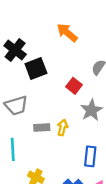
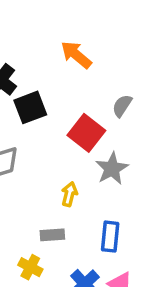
red square: (74, 86) -> (86, 133), size x1.5
gray rectangle: (42, 127) -> (52, 235), moved

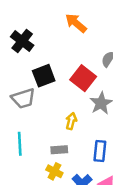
black square: (30, 107) -> (44, 76), moved
yellow cross: (30, 267) -> (54, 171), moved

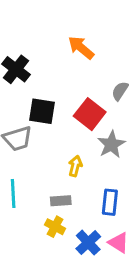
black square: (44, 76) -> (42, 111), turned 30

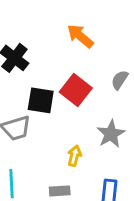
red square: (90, 114) -> (76, 90), moved

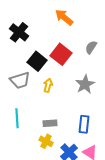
black square: (41, 100) -> (37, 61), turned 30
yellow arrow: (74, 156) -> (48, 85), moved

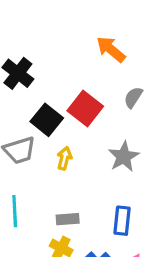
orange arrow: (64, 17) -> (111, 49), moved

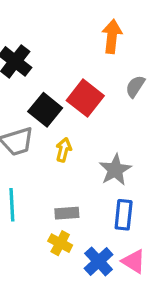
orange arrow: (111, 49) -> (112, 36), turned 56
gray star: (124, 157) -> (115, 170), moved

